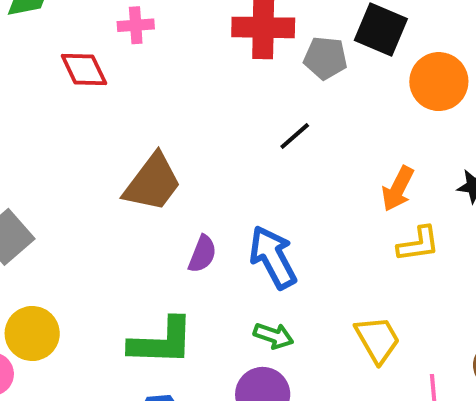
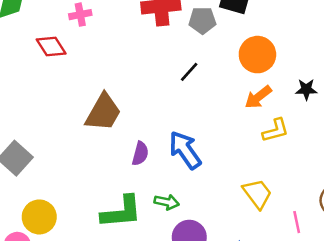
orange circle: (439, 82) -> (257, 55), moved
orange arrow: (398, 189) -> (258, 97), turned 32
green arrow: (274, 336) -> (167, 202), moved

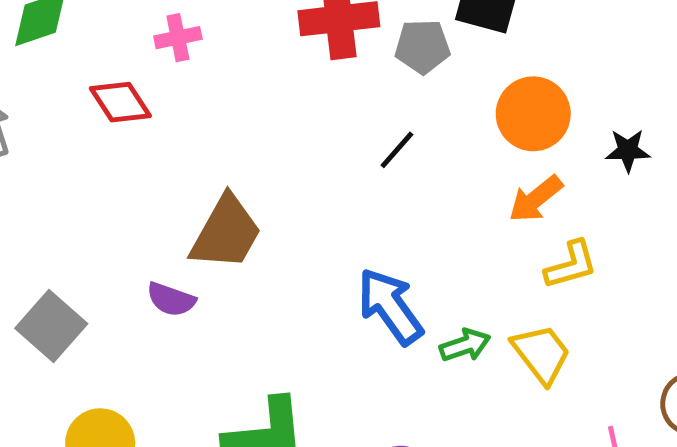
black star: (306, 89) -> (628, 150), moved
purple semicircle: (140, 154) -> (171, 299), moved, turned 95
yellow trapezoid: (257, 194) -> (541, 354), moved
green arrow: (167, 202) -> (465, 345), moved, turned -30

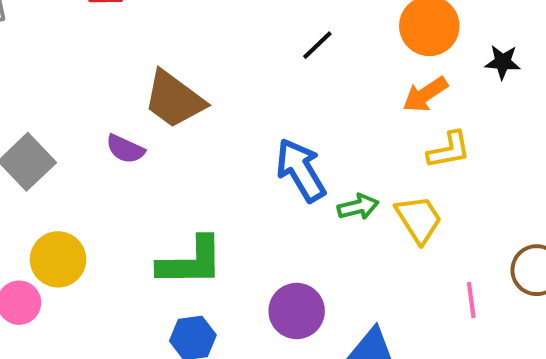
brown trapezoid: (226, 233) -> (174, 99), turned 92

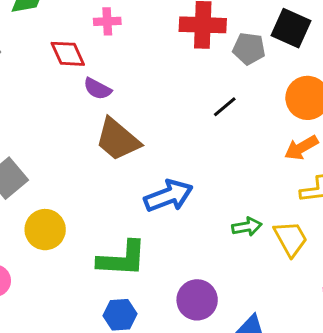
purple semicircle: (125, 149) -> (97, 89), moved
blue arrow: (301, 170) -> (169, 196), moved, turned 96
yellow circle: (58, 259) -> (45, 230), moved

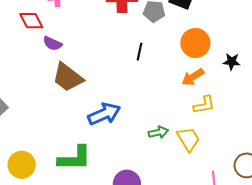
black line: (225, 107) -> (139, 52), turned -36
yellow circle: (45, 230) -> (22, 165), moved

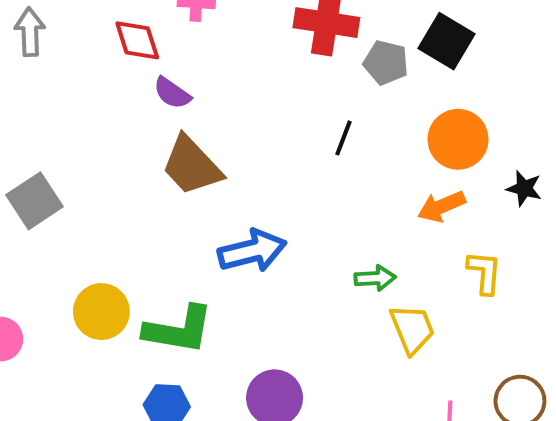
yellow L-shape: (204, 105) -> (485, 272), moved, turned -85
green arrow: (158, 132) -> (375, 278), moved
yellow circle: (22, 165) -> (101, 312), moved

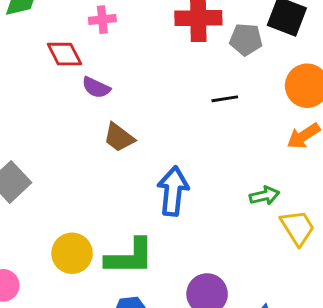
black line: (343, 138) -> (225, 99), turned 70
brown trapezoid: (192, 166) -> (119, 137), size x0.7
blue arrow: (252, 251) -> (173, 191), turned -60

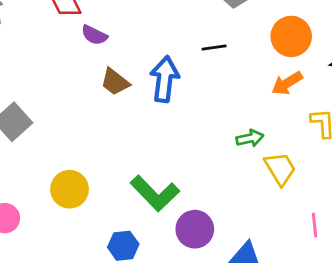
blue arrow: (173, 191) -> (165, 79), moved
green L-shape: (130, 257) -> (155, 193), moved, turned 45

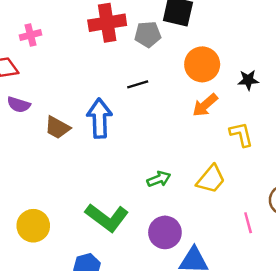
purple semicircle: (94, 35) -> (19, 105), moved
green arrow: (250, 138) -> (159, 179), moved
yellow trapezoid: (280, 169) -> (211, 179), turned 80
purple circle: (195, 229) -> (165, 232), moved

